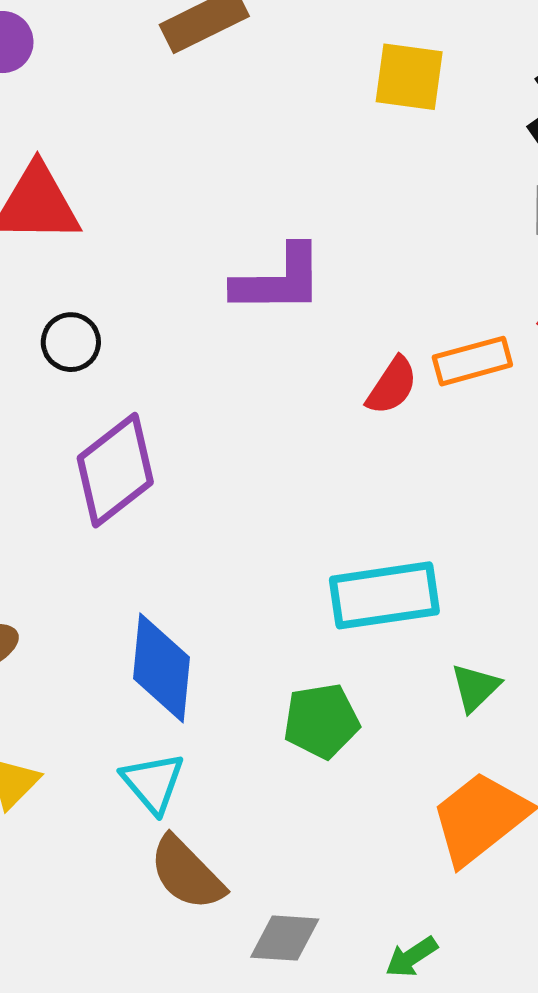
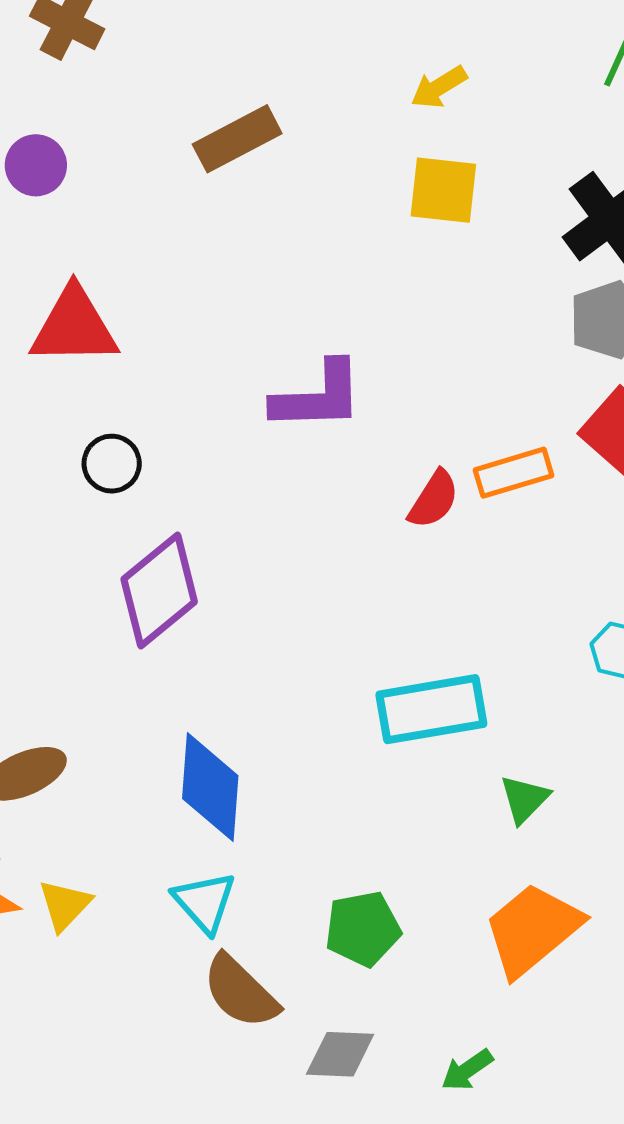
green pentagon: (321, 721) -> (363, 929), moved

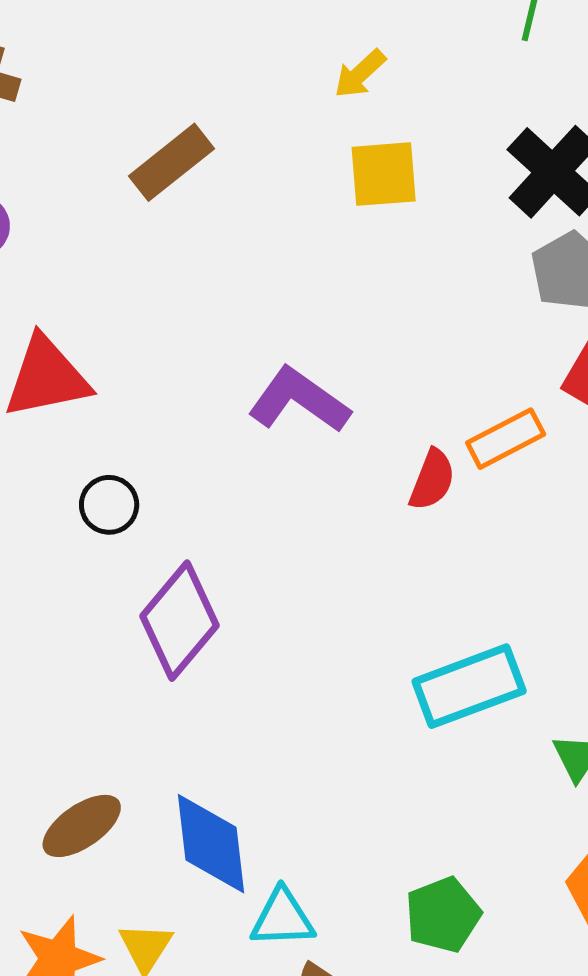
purple L-shape: (318, 396) -> (299, 400), turned -132
blue diamond: (210, 787) -> (211, 844), moved
cyan triangle: (205, 902) -> (282, 918), turned -40

